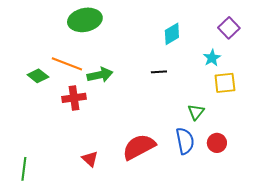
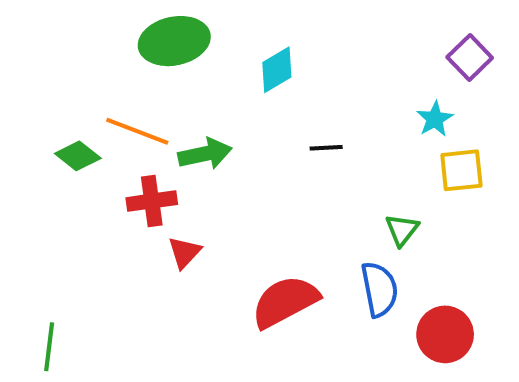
cyan diamond: (172, 34) -> (277, 70), moved
red circle: (217, 143) -> (445, 334), moved, size x1.4
red triangle: (90, 159) -> (184, 252), moved, turned 30

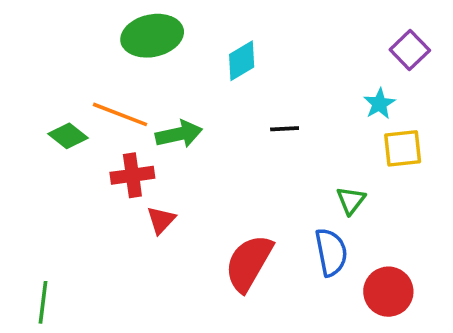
red semicircle: (285, 302) -> (249, 263), turned -32

